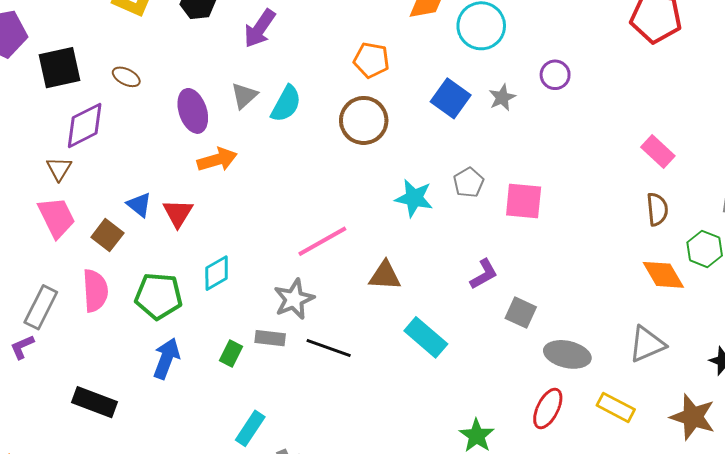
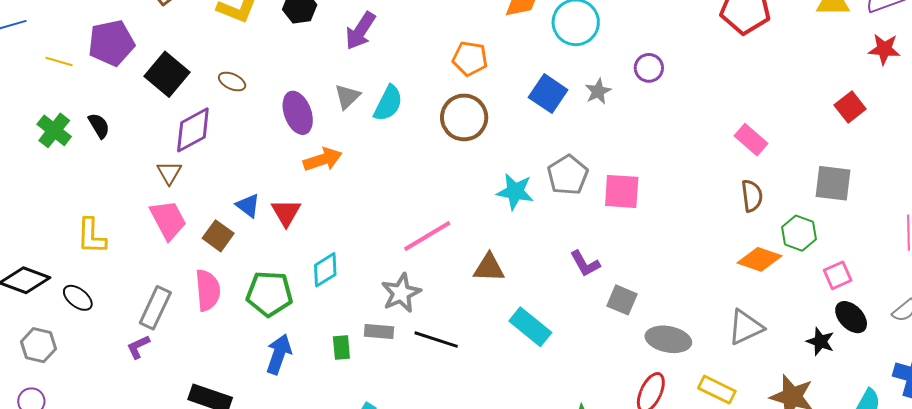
black square: (59, 68) -> (167, 74), turned -36
gray pentagon: (469, 183) -> (568, 175), size x1.4
purple L-shape: (484, 274) -> (585, 264), turned 92
orange diamond: (663, 275) -> (760, 259), turned -39
green rectangle: (231, 353) -> (341, 348), turned -30

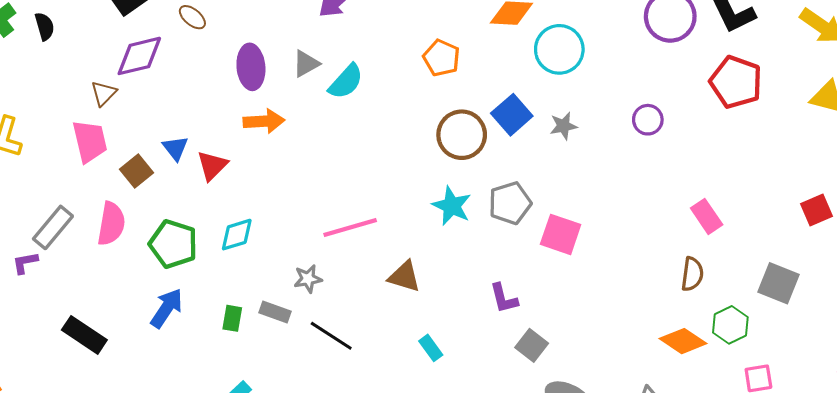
purple circle: (649, 68) -> (648, 120), moved
brown circle: (464, 117) -> (462, 135), moved
gray star: (401, 293) -> (308, 279), size x0.7
cyan rectangle: (530, 327) -> (431, 348), size x0.6

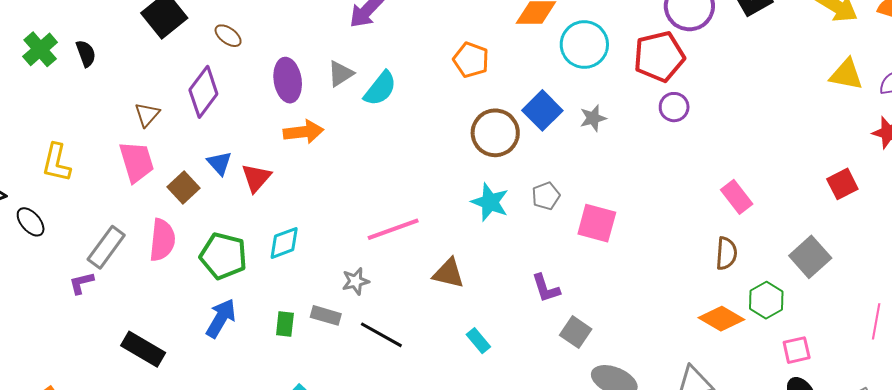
purple diamond: (139, 56) -> (203, 92), moved, turned -36
red pentagon: (736, 82) -> (659, 56), moved, turned -30
gray pentagon: (510, 203) -> (546, 196), size x0.7
gray square: (779, 283) -> (810, 257), turned 30

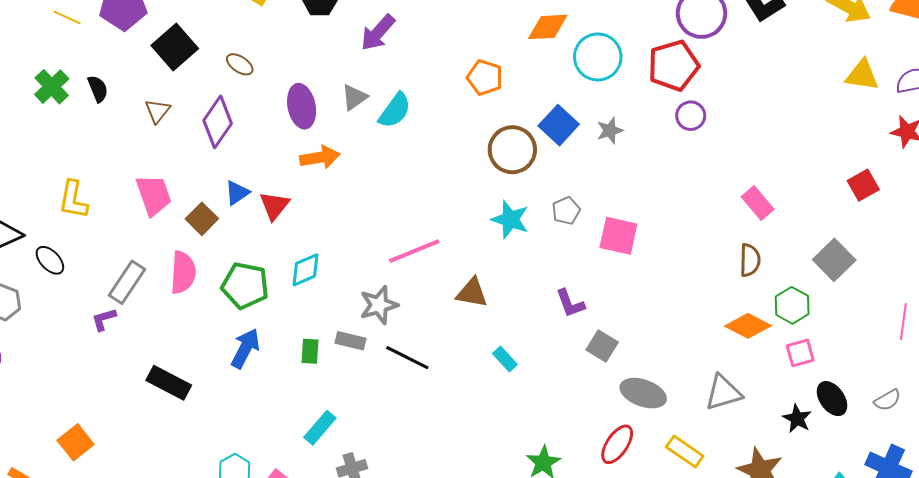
brown triangle: (147, 114) -> (157, 111), moved
blue triangle: (220, 163) -> (237, 193), turned 40
gray star: (356, 281) -> (379, 305), size x1.4
pink square: (797, 350) -> (800, 353), moved

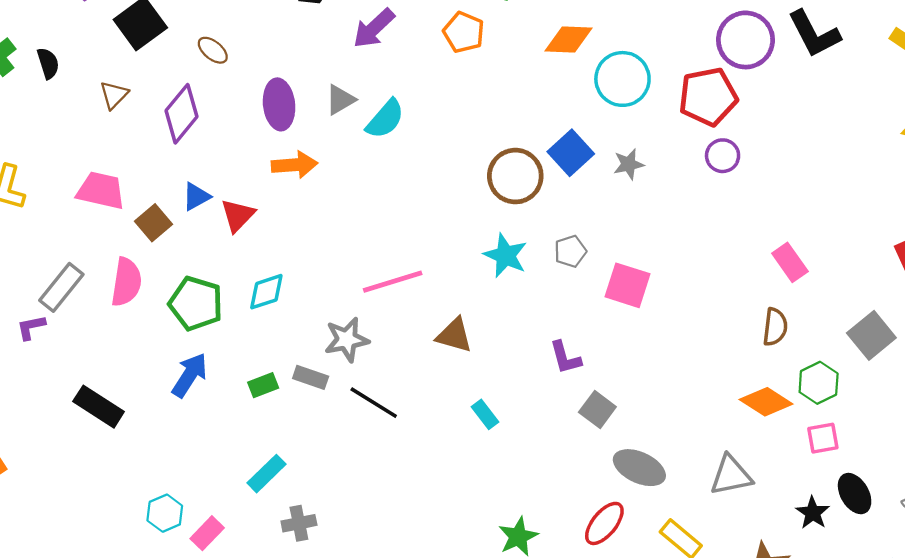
orange pentagon: (485, 78) -> (464, 32), moved
pink trapezoid: (154, 195) -> (101, 191), turned -63
green rectangle: (310, 351) -> (263, 385), turned 60

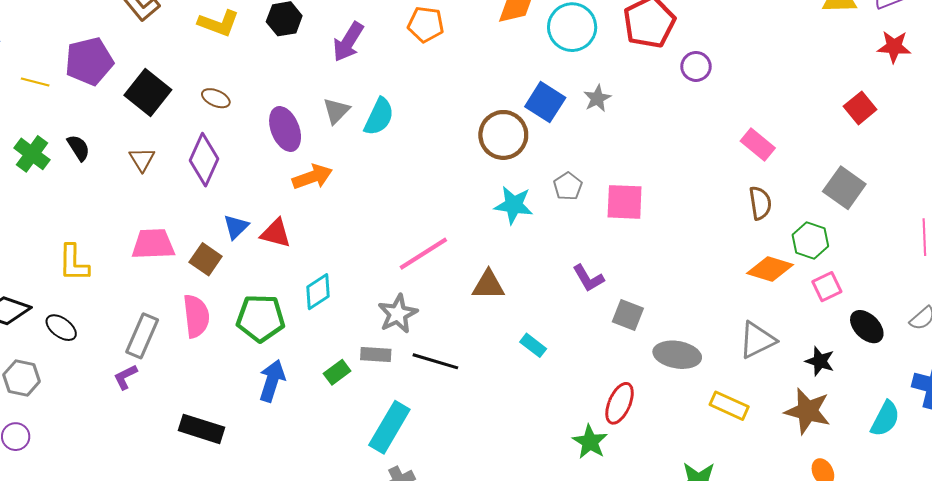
purple circle: (723, 156) -> (696, 66), moved
red triangle: (238, 215) -> (276, 233), turned -44
cyan rectangle: (266, 474) -> (389, 427), moved, size x1.4
black star: (813, 513) -> (820, 361), moved
red ellipse: (604, 523) -> (620, 403), moved

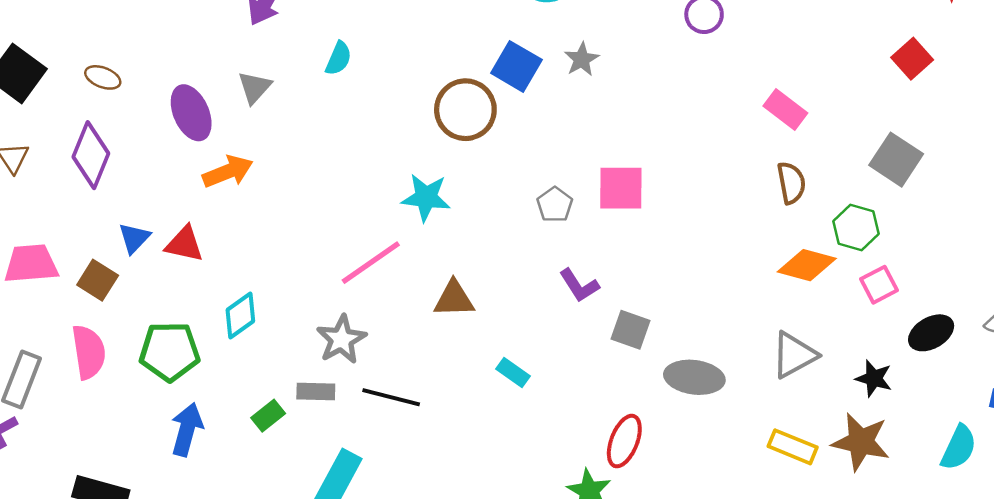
cyan semicircle: (379, 117) -> (338, 58), moved, size x0.7
gray pentagon: (568, 186) -> (555, 205), moved
cyan star: (514, 205) -> (426, 197), moved
black ellipse: (867, 327) -> (931, 333), turned -72
yellow rectangle: (729, 406) -> (793, 447), moved

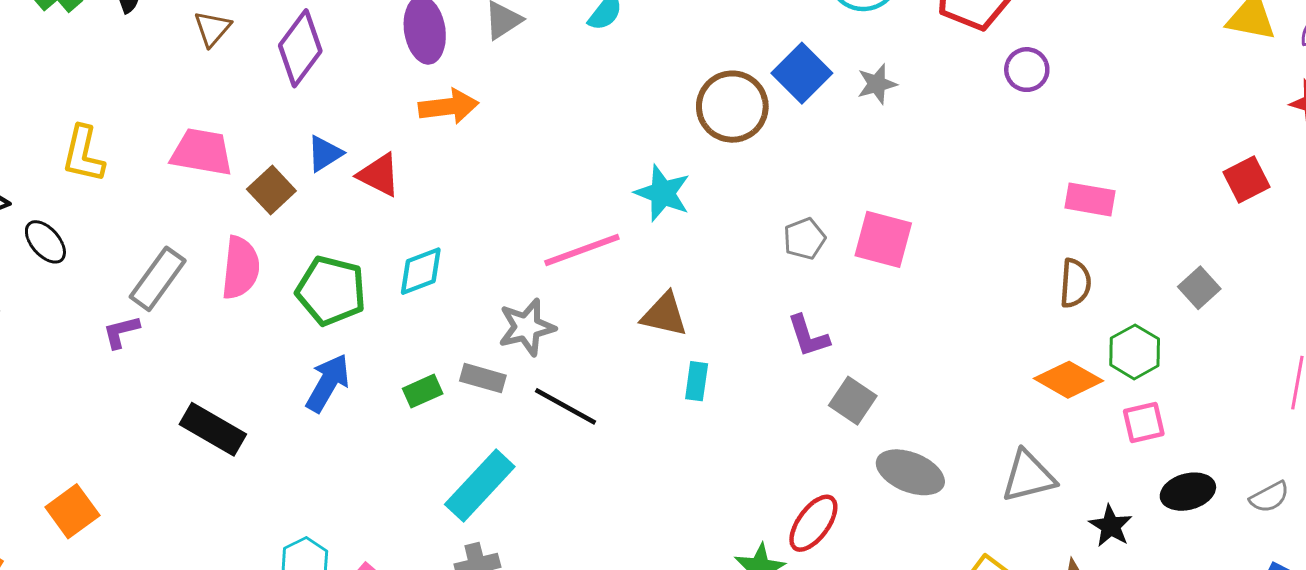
pink rectangle: (785, 109) -> (1090, 199), turned -42
gray square: (896, 160) -> (1199, 288), size x0.7
cyan rectangle: (513, 372) -> (697, 381), moved, turned 48

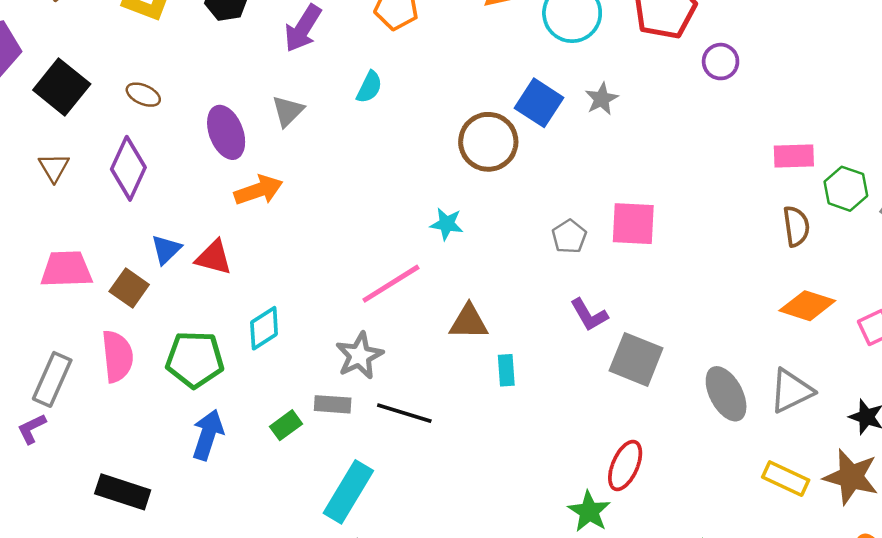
cyan star: (663, 193) -> (447, 224), size x0.7
green hexagon: (1135, 352) -> (846, 189), moved
gray square: (853, 401) -> (636, 359), size x1.4
gray ellipse: (910, 472) -> (726, 394), moved, turned 52

